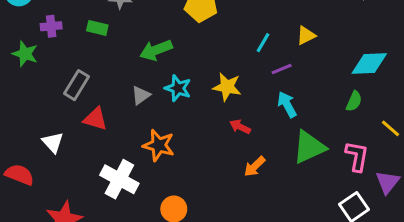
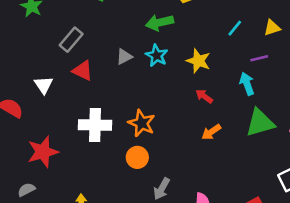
green arrow: (156, 50) -> (159, 22), moved
purple line: (282, 69) -> (259, 58), moved
orange star: (159, 145) -> (142, 123), moved
white cross: (119, 179) -> (95, 125), turned -36

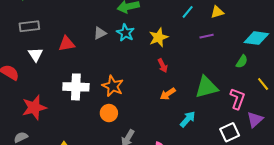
gray rectangle: (71, 40) -> (29, 26), moved, turned 42
yellow star: (198, 61) -> (158, 37), turned 30
red triangle: (83, 71) -> (67, 44), turned -36
cyan arrow: (247, 84) -> (188, 119), moved, turned 60
red arrow: (204, 96) -> (163, 66), turned -152

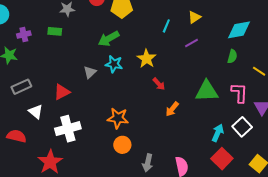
white cross: (76, 87) -> (68, 129), moved
green triangle: (206, 87) -> (207, 91), turned 30
cyan arrow: (188, 119) -> (218, 133), moved

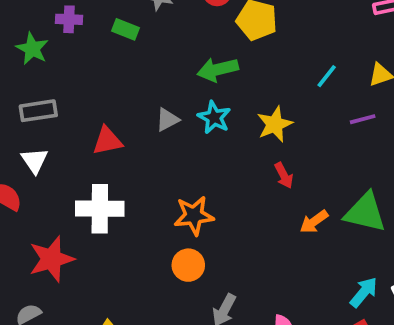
orange arrow: (172, 109) -> (314, 222), moved
white triangle: (36, 112) -> (35, 160), moved
orange star: (118, 118) -> (194, 216), turned -30

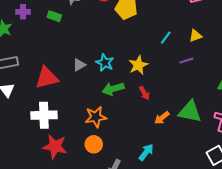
green arrow: (218, 69) -> (113, 89), moved
red triangle: (107, 141) -> (47, 78), size x1.4
red star: (51, 259) -> (55, 147), moved, turned 30
cyan arrow: (364, 292) -> (146, 152), moved

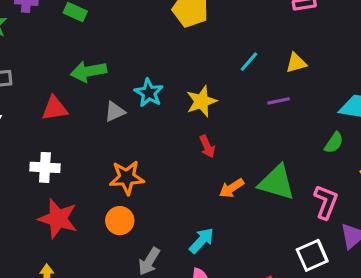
gray triangle: (79, 65) -> (115, 112), moved
red triangle: (47, 78) -> (55, 108), size x0.7
green arrow: (113, 89) -> (89, 71), moved
white cross: (44, 115) -> (45, 167), size x0.7

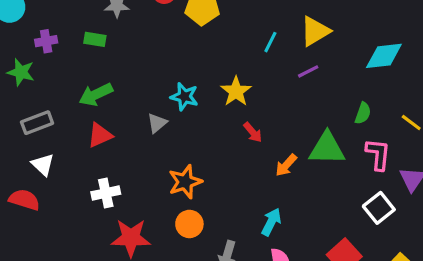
yellow triangle: (296, 63) -> (315, 31), size x1.5
green arrow: (89, 71) -> (96, 95), moved
green semicircle: (334, 143) -> (363, 113), moved

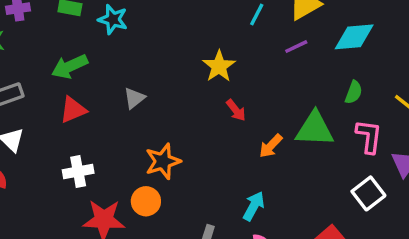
cyan diamond: (384, 56) -> (354, 37), moved
cyan star: (184, 97) -> (113, 19), moved
orange circle: (189, 224) -> (146, 201), moved

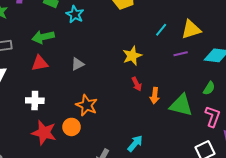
orange arrow: (271, 146) -> (155, 96), moved, turned -49
orange star: (163, 161) -> (87, 105), turned 30

